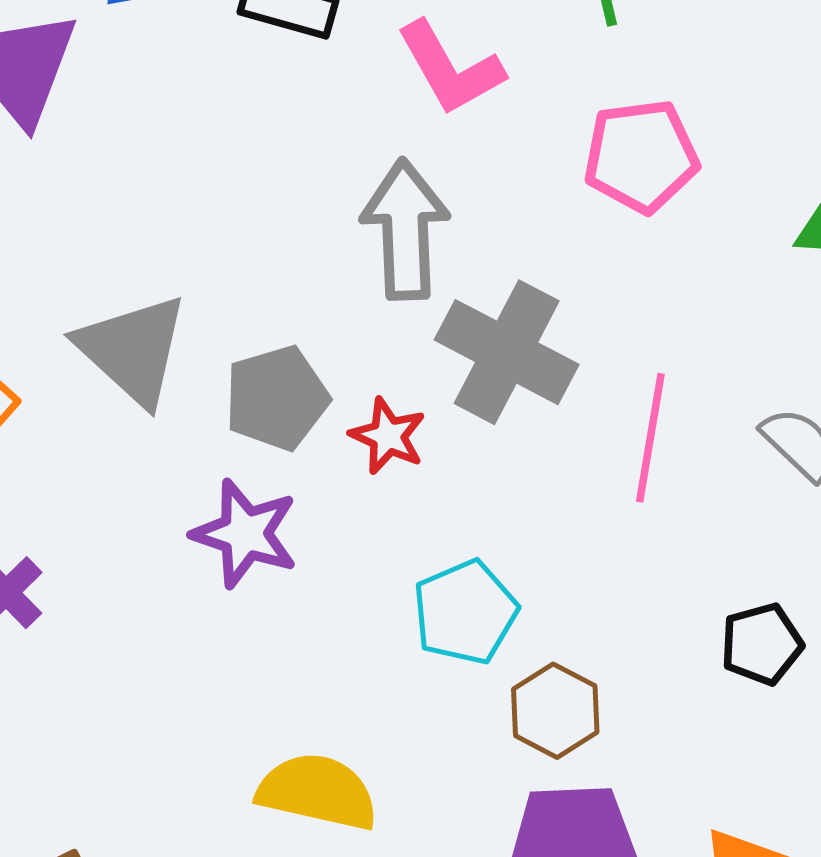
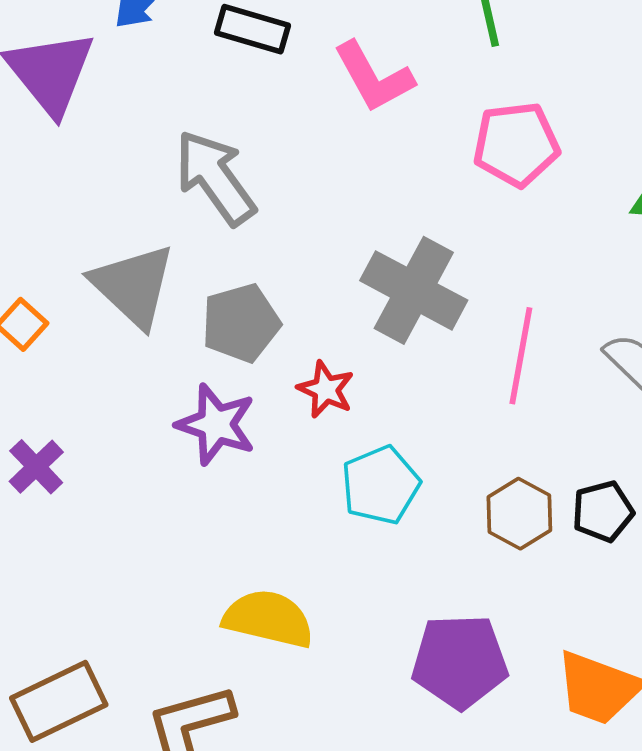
gray arrow: (405, 229) -> (215, 178), moved, turned -34
red star: (388, 436) -> (326, 389), moved
brown hexagon: (555, 711) -> (519, 514), moved

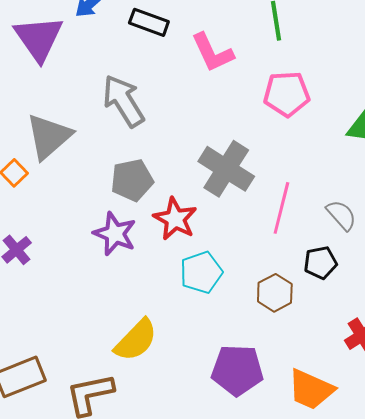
gray triangle: (133, 286) -> (49, 136), moved, turned 32
red star: (326, 389) -> (175, 219), size x1.4
black pentagon: (603, 511) -> (320, 263), moved
yellow semicircle: (268, 619) -> (136, 340), turned 117

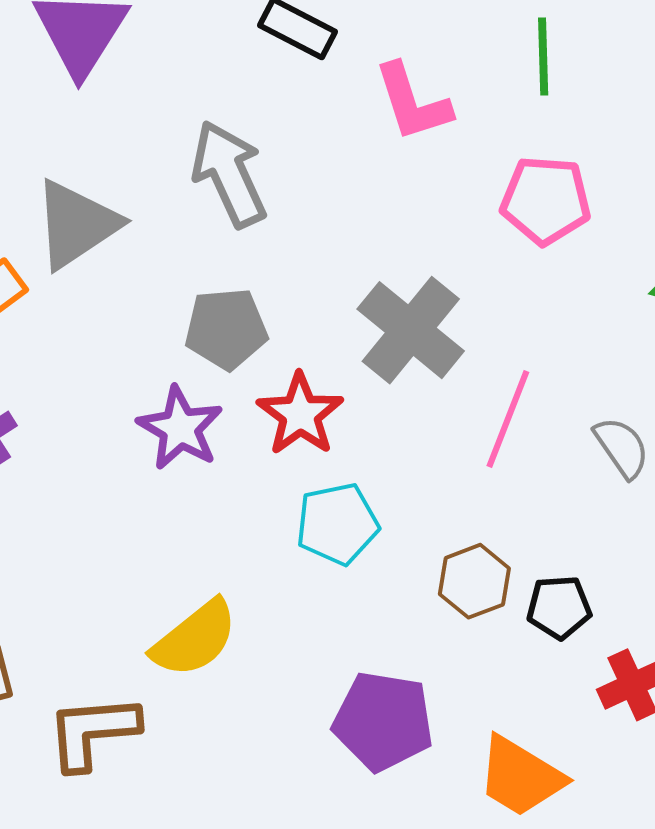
black pentagon: (320, 263) -> (559, 607), moved

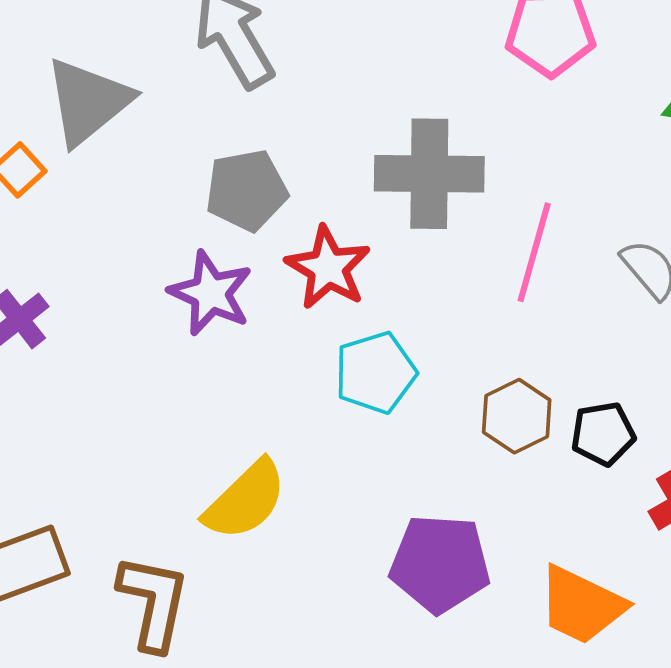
gray cross: (411, 330) -> (429, 174), turned -33
brown L-shape: (93, 732) -> (153, 602), turned 112

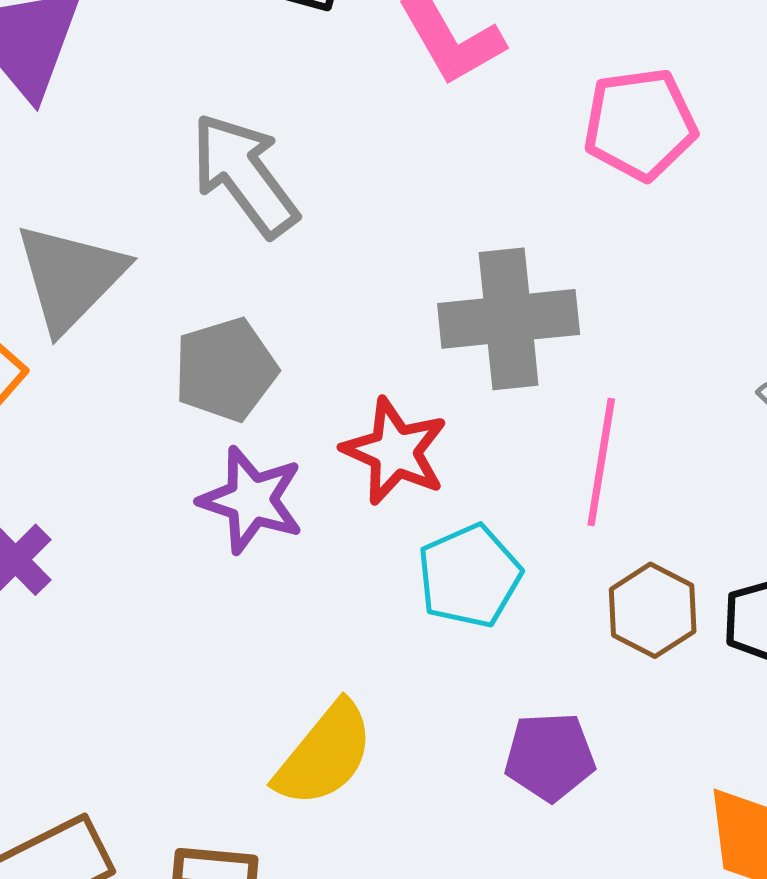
gray pentagon: (246, 190) -> (226, 370), moved
pink line: (534, 252) -> (601, 462), moved
purple pentagon: (440, 564) -> (550, 757), moved, size x0.7

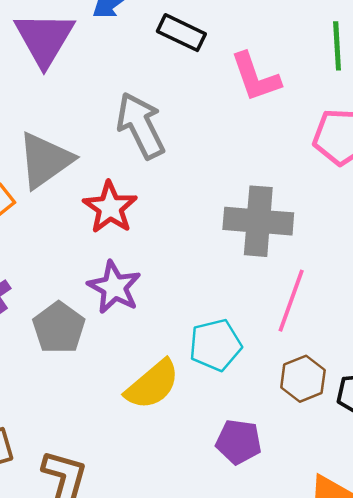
gray pentagon: (226, 370) -> (59, 328), moved, turned -30
red star: (395, 451) -> (110, 207), moved
yellow semicircle: (325, 754) -> (152, 385), moved

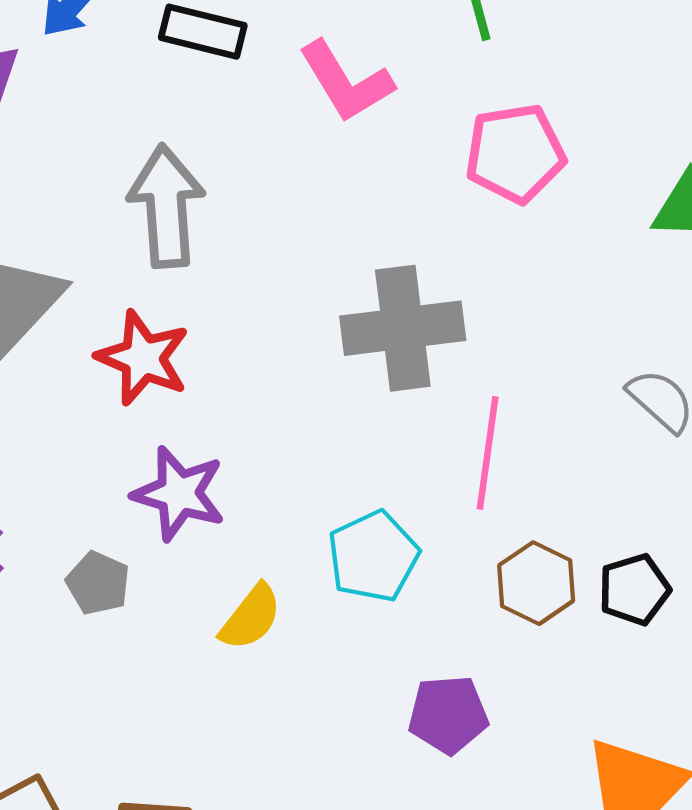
gray arrow: (141, 126) -> (166, 206), turned 34
gray pentagon: (59, 328) -> (98, 583), size x0.7
yellow semicircle: (152, 385) -> (251, 617), moved, size x0.7

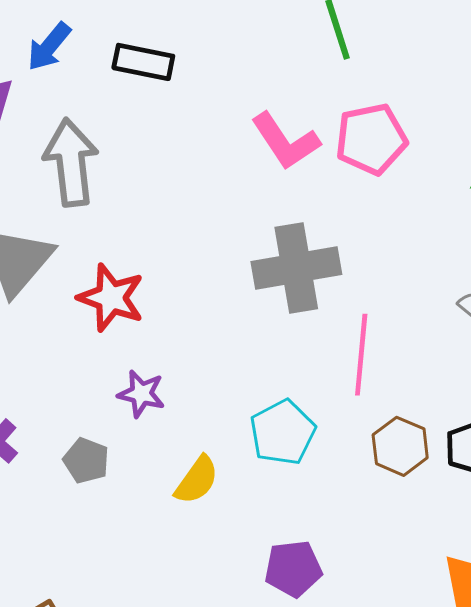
pink L-shape: (346, 82) -> (285, 141), moved
gray arrow: (166, 206) -> (71, 162), moved
purple star: (179, 493) -> (141, 394), size x0.7
purple pentagon: (448, 715) -> (293, 569), moved

